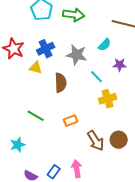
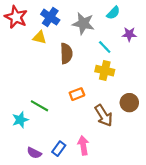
blue cross: (46, 49) -> (50, 17), turned -30
yellow cross: (108, 99) -> (105, 71), moved, turned 30
green line: (36, 116) -> (39, 106), moved
brown circle: (119, 140) -> (129, 103), moved

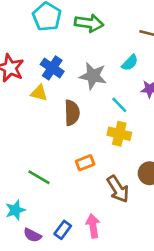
cyan star: (20, 120) -> (15, 210), moved

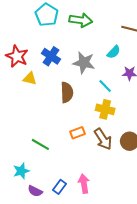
yellow triangle: (39, 93) -> (30, 79), moved
brown arrow: (118, 189) -> (103, 139), moved

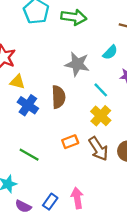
blue cross: (51, 56) -> (28, 105), moved
yellow cross: (105, 109) -> (101, 116), turned 30

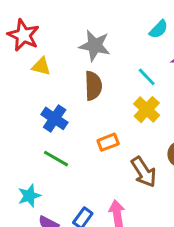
gray star: (77, 64) -> (95, 46), moved
blue cross: (28, 105) -> (55, 118), moved
brown arrow: (98, 149) -> (144, 172), moved

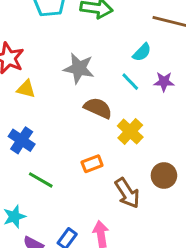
cyan line: (147, 77) -> (130, 82), moved
brown semicircle: (93, 86) -> (98, 108), moved, turned -64
blue cross: (55, 118) -> (22, 140), moved

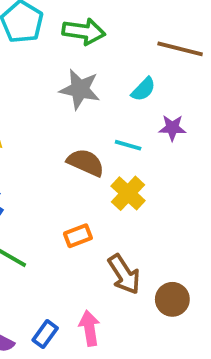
gray star: (79, 68) -> (80, 89), moved
cyan line: (130, 82) -> (128, 145), moved, turned -30
brown circle: (164, 175) -> (172, 299), moved

